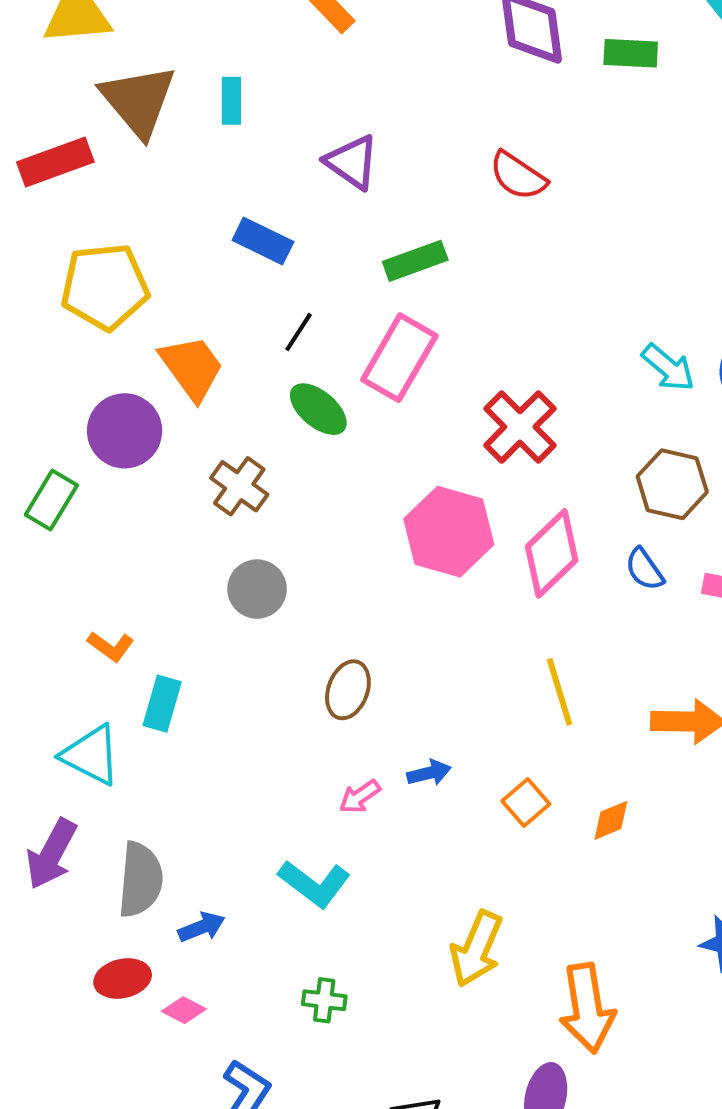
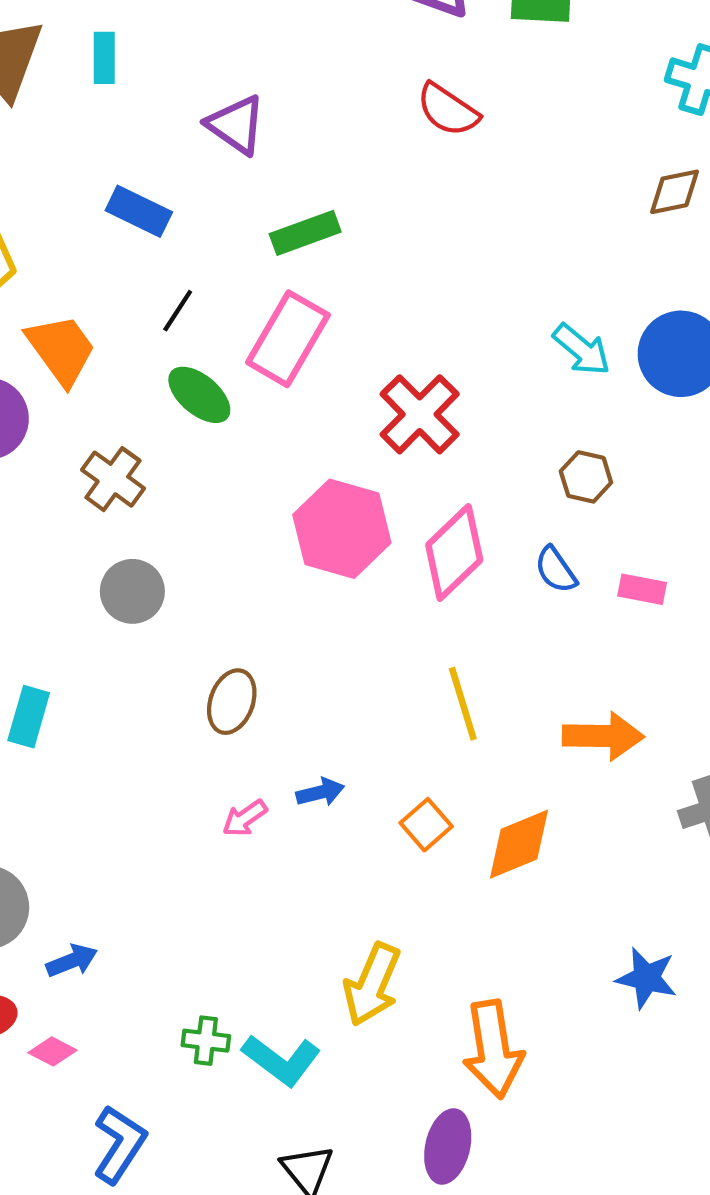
red semicircle: (518, 176) -> (448, 110), moved
brown hexagon: (672, 484) -> (586, 477), size x0.7
orange diamond: (611, 820) -> (519, 844), size x1.6
cyan L-shape: (314, 884) -> (281, 1060), moved

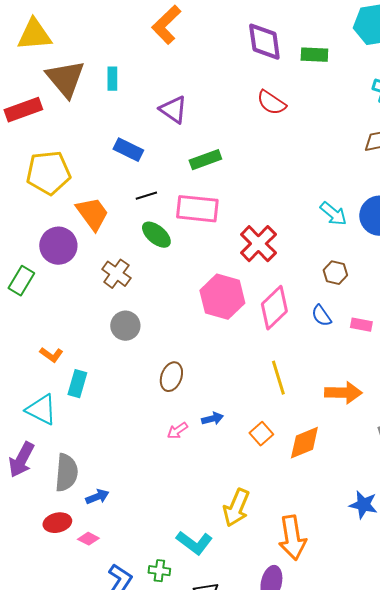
black line: (178, 311) -> (146, 196), turned 40
pink rectangle: (288, 339) -> (197, 209), turned 66
green cross: (206, 1041) -> (159, 571), moved

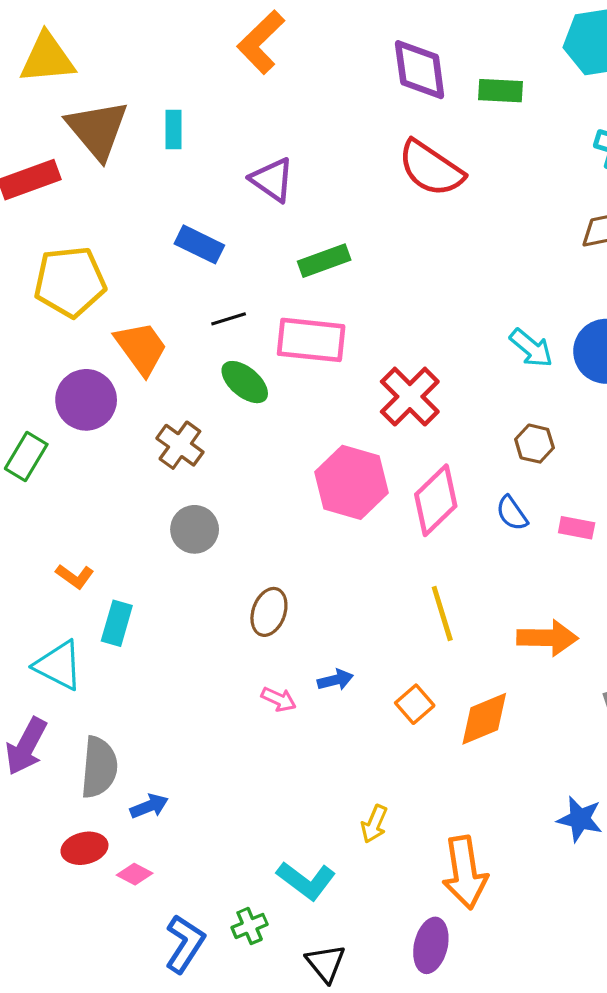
red semicircle: (271, 103) -> (431, 168), size x1.4
pink arrow: (177, 431) -> (279, 699), turned -120
yellow arrow: (236, 508) -> (374, 824), size x0.6
green cross: (159, 571) -> (250, 926), turned -30

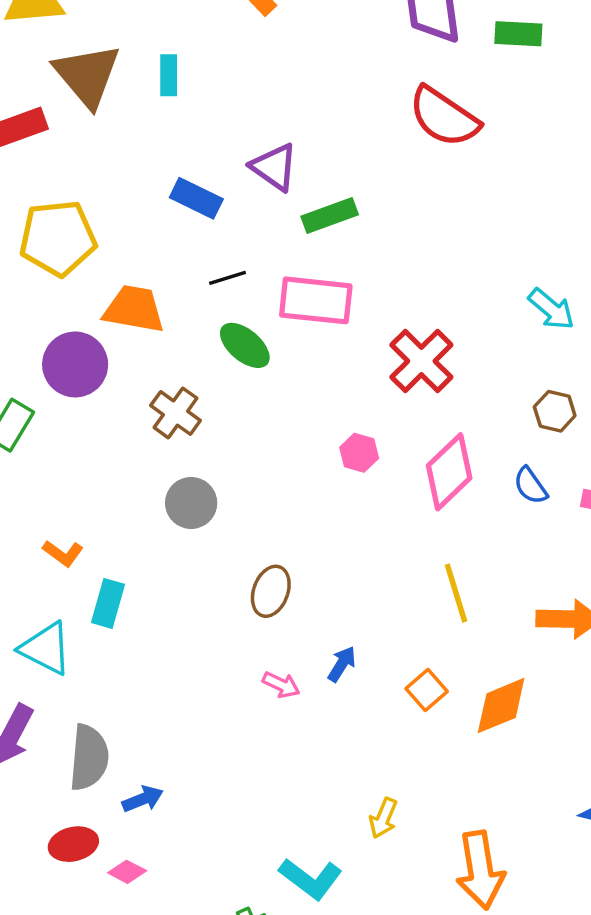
purple triangle: (272, 180) -> (274, 167), moved
orange trapezoid: (141, 348) -> (134, 309), turned -44
pink hexagon: (352, 482) -> (359, 453), size x0.5
blue arrow: (335, 680) -> (342, 664), turned -44

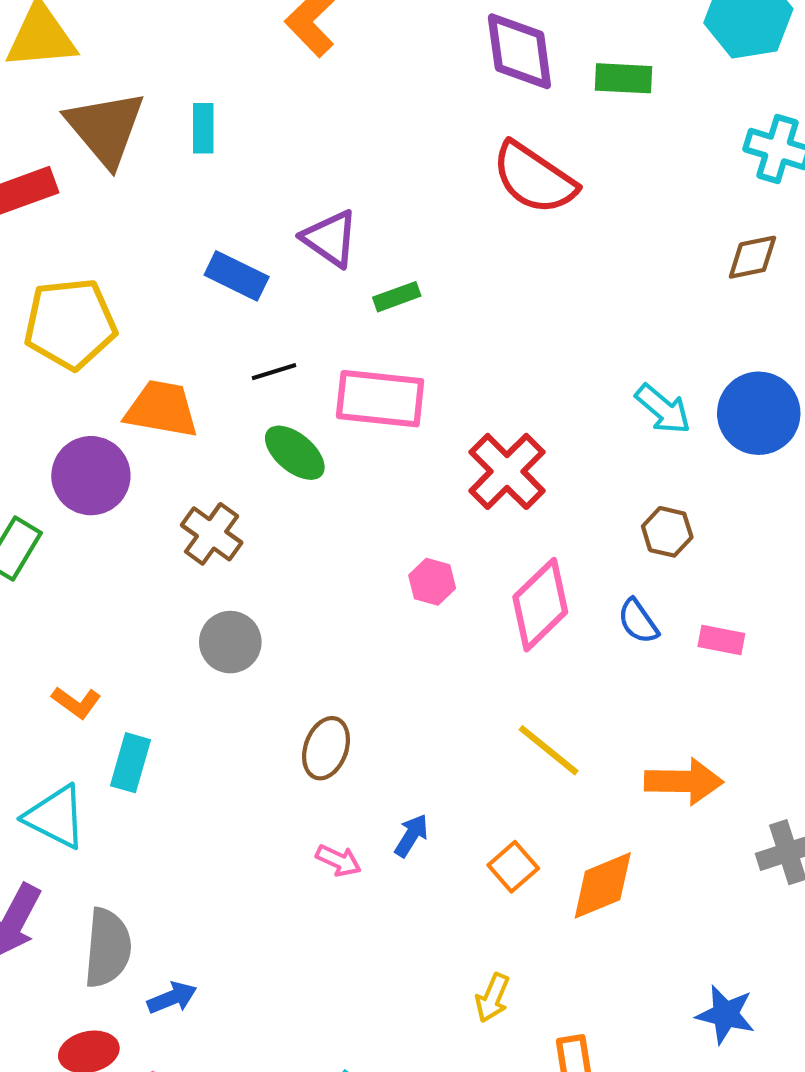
green rectangle: (330, 216) -> (397, 297), size x0.7
yellow line: (456, 593) -> (549, 750), turned -34
yellow arrow: (383, 818) -> (492, 998), moved

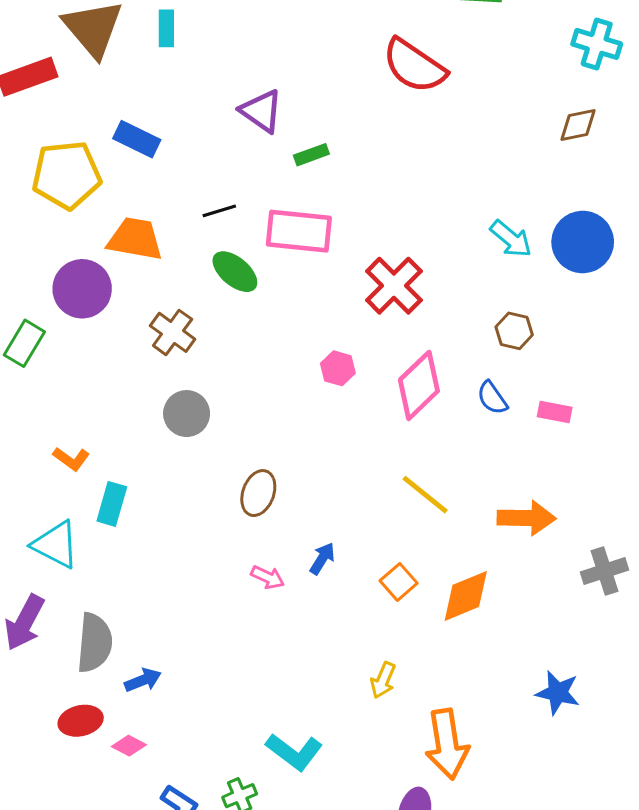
blue rectangle: (237, 276) -> (137, 139), moved

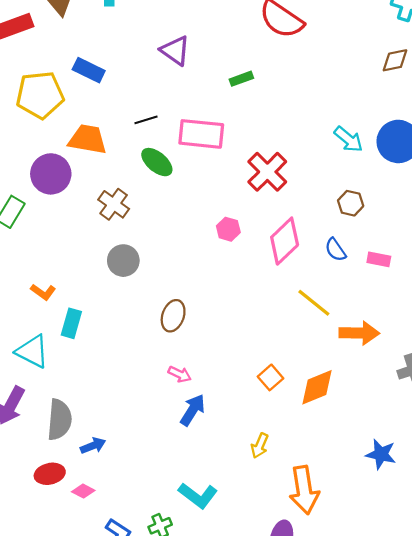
green rectangle: (311, 155) -> (241, 79), moved
yellow line: (425, 495) -> (314, 303), moved
blue arrow: (322, 559) -> (193, 410), moved, size x1.4

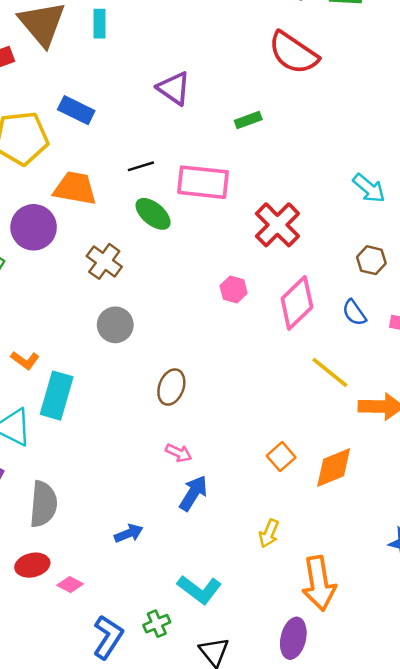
cyan rectangle: (71, 323) -> (57, 396), size x1.4
blue arrow: (93, 446) -> (129, 533), moved

